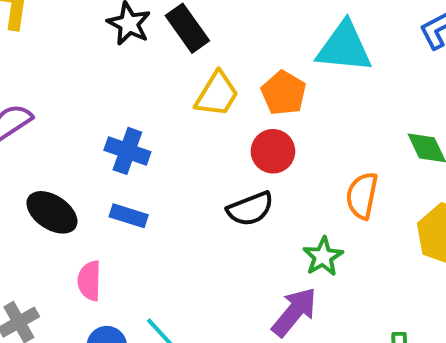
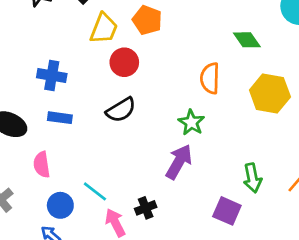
red circle: (273, 151) -> (124, 62), moved
black semicircle: (250, 209) -> (121, 110), moved

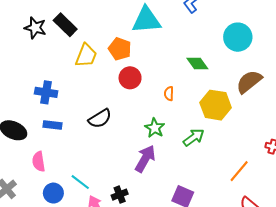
red circle: (124, 62) -> (130, 78), moved
orange semicircle: (210, 78) -> (169, 94), size x0.6
green arrow: (252, 178) -> (194, 137), moved, turned -115

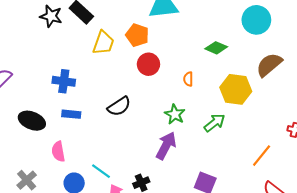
green diamond: (197, 63) -> (216, 48), turned -30

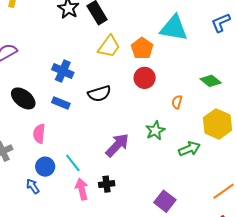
black semicircle: (119, 106) -> (99, 94), moved
purple arrow: (166, 146) -> (117, 145), moved

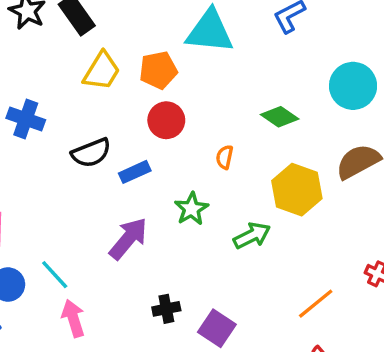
orange pentagon: (142, 48) -> (158, 70), turned 30
blue rectangle: (61, 103) -> (135, 172), moved, turned -42
black cross: (107, 184) -> (166, 309), moved

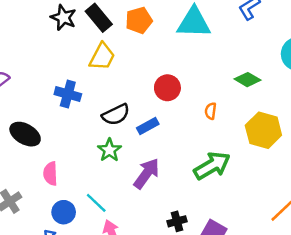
orange pentagon: (158, 70) -> (139, 20), moved
yellow trapezoid: (102, 71) -> (102, 57), moved
green star: (191, 209) -> (109, 150), moved
green arrow: (252, 236) -> (212, 166), moved, size x1.4

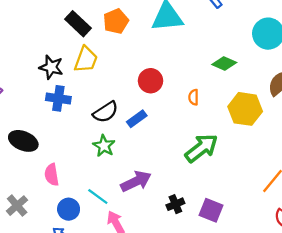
black star: (63, 17) -> (51, 67), moved
purple arrow: (147, 173) -> (136, 181), moved, turned 36

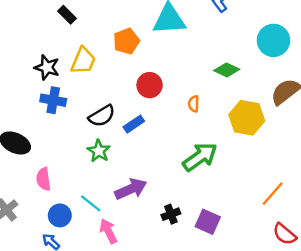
orange pentagon: (116, 21) -> (126, 41), moved
black rectangle: (78, 24) -> (67, 15), moved, size x0.7

